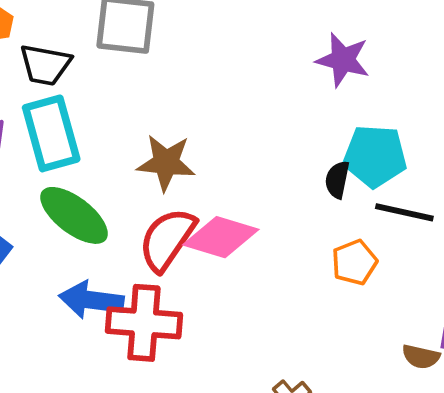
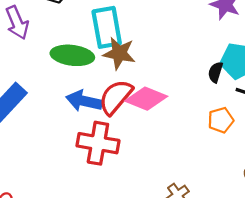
cyan rectangle: (51, 133) -> (107, 27), moved
green ellipse: (74, 215) -> (72, 55), moved, turned -36
blue arrow: (91, 300) -> (84, 101), moved

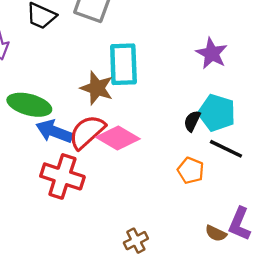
cyan rectangle: (107, 27) -> (123, 64), moved
green ellipse: (72, 55) -> (29, 105), moved
orange pentagon: (221, 120) -> (191, 171), turned 30

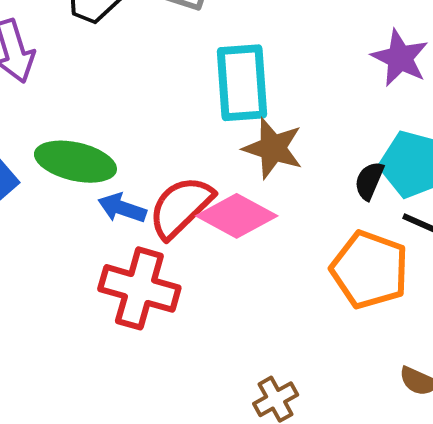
brown star: (97, 88) -> (273, 148), moved
blue arrow: (54, 131) -> (122, 208), size x0.7
orange pentagon: (191, 171) -> (370, 270), size x1.6

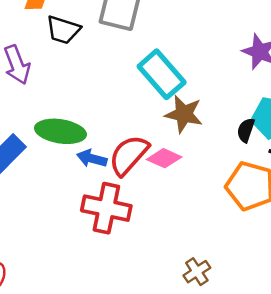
cyan rectangle: (242, 83) -> (162, 74), turned -33
pink diamond: (237, 216) -> (164, 158), size x0.7

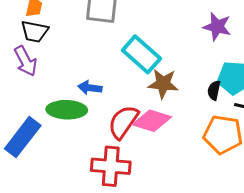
black trapezoid: (63, 30) -> (35, 31), moved
blue arrow: (92, 158) -> (90, 88), moved
pink diamond: (164, 158) -> (152, 121), size x1.4

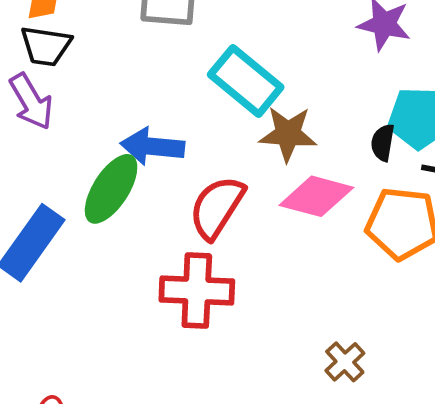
blue arrow: (90, 88) -> (152, 146), size x1.4
green ellipse: (67, 110) -> (111, 189), turned -57
pink diamond: (152, 121) -> (316, 196), moved

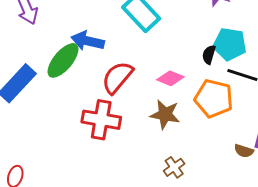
brown star: (288, 134) -> (165, 114), moved
pink diamond: (316, 196) -> (170, 78), size x0.7

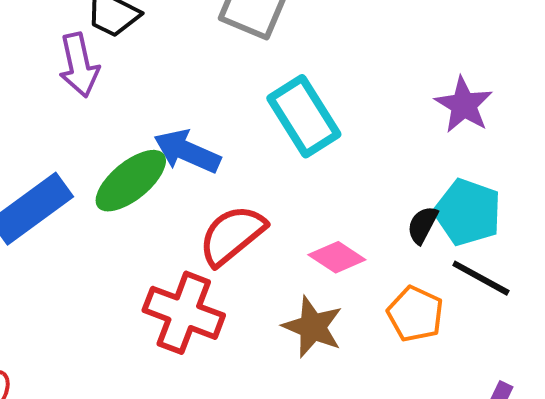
orange pentagon: (214, 99) -> (415, 314), size x0.7

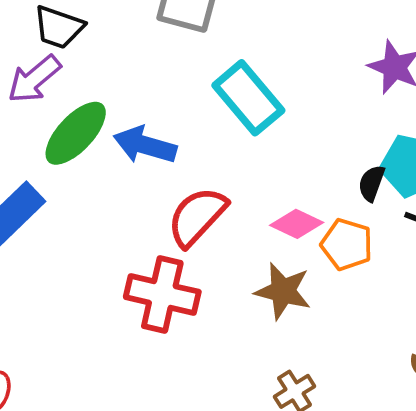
purple arrow: (79, 65) -> (34, 79), turned 70
green ellipse: (131, 181) -> (76, 133), moved
orange pentagon: (415, 314) -> (347, 244), moved

